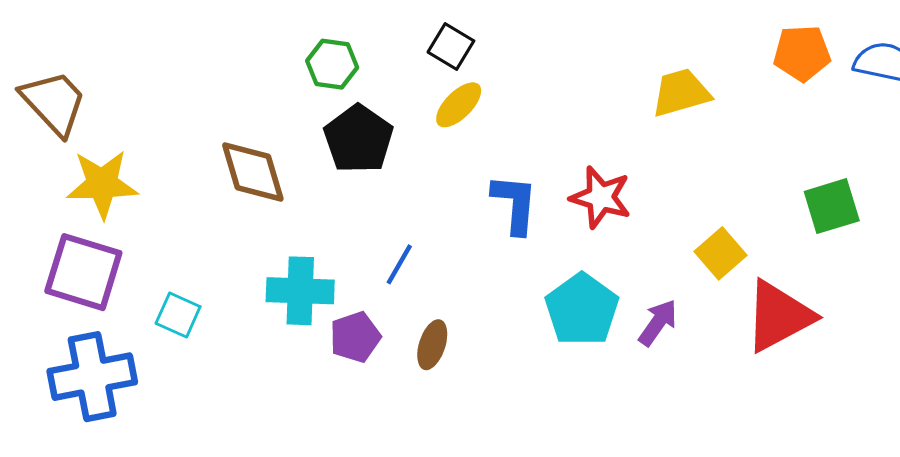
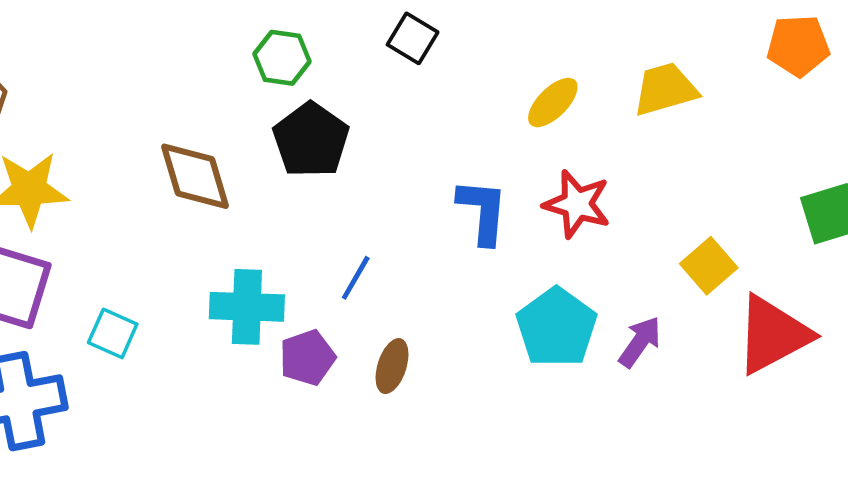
yellow ellipse: (459, 105) -> (553, 102), moved

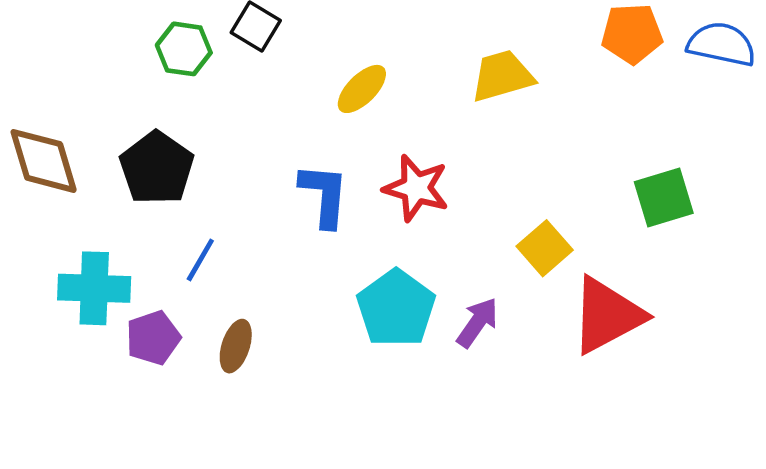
green hexagon: (282, 58) -> (184, 49), moved
yellow ellipse: (553, 102) -> (362, 89), moved
black pentagon: (311, 140) -> (157, 168), moved

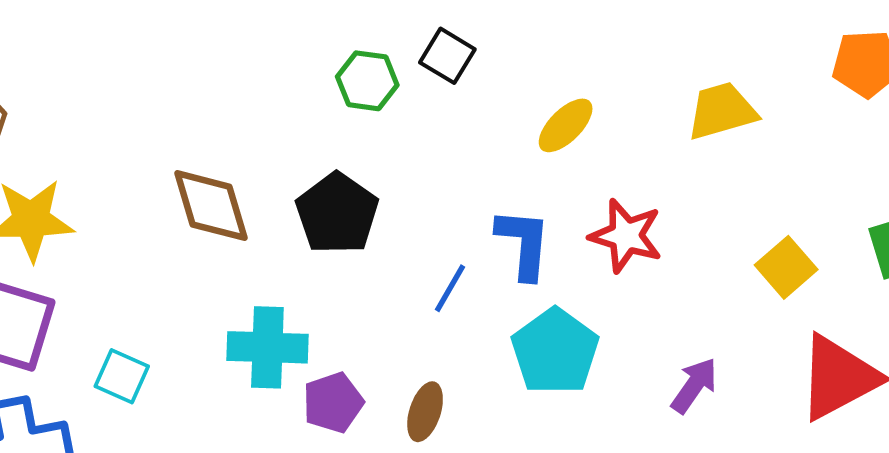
yellow square: (545, 248) -> (786, 267), moved
blue line: (200, 260) -> (450, 288), moved
cyan pentagon: (396, 308) -> (555, 351), moved

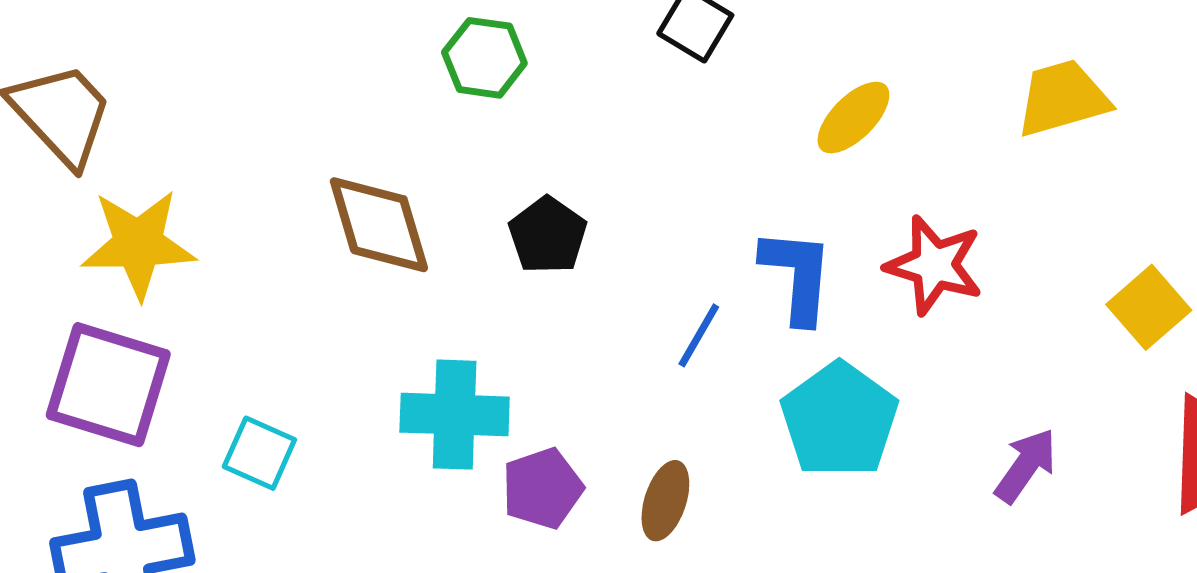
green hexagon: (367, 81) -> (484, 58), moved
black pentagon: (337, 213) -> (548, 235), size x0.7

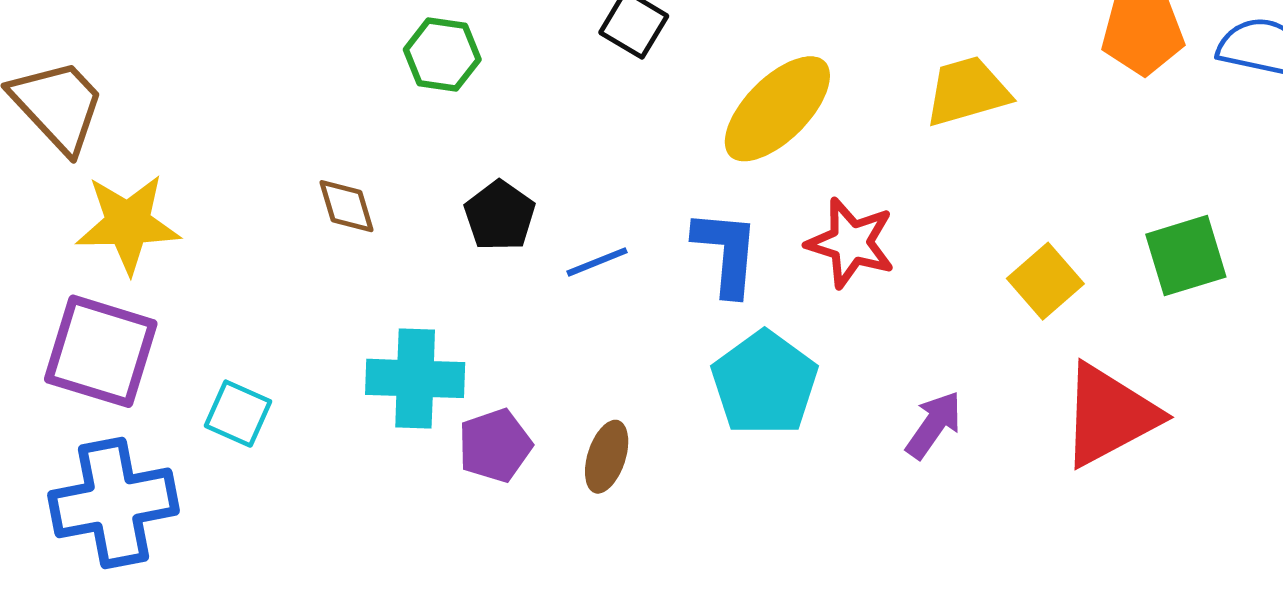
yellow ellipse: (853, 118) -> (777, 109), size x1.6
brown diamond: (379, 225) -> (346, 206), size x0.6
blue line: (699, 335) -> (597, 262), moved, turned 38

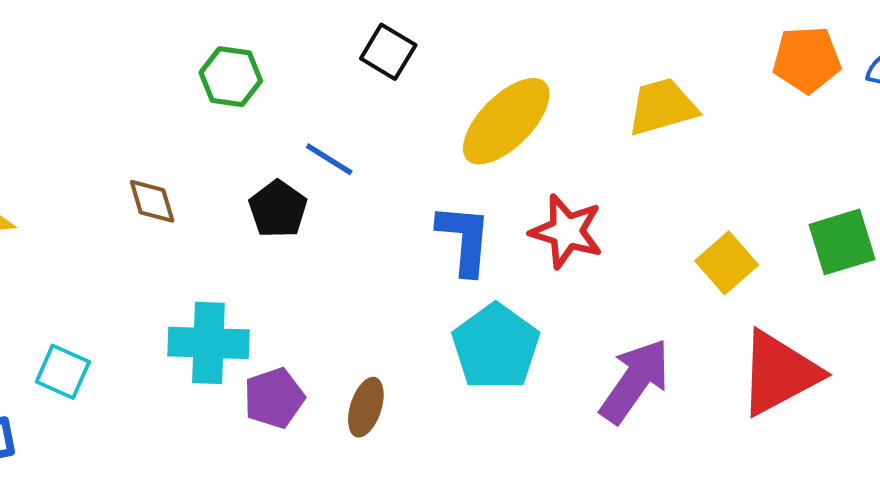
blue line: (597, 262) -> (329, 159), moved, turned 54
purple arrow: (934, 425) -> (635, 381), size x1.5

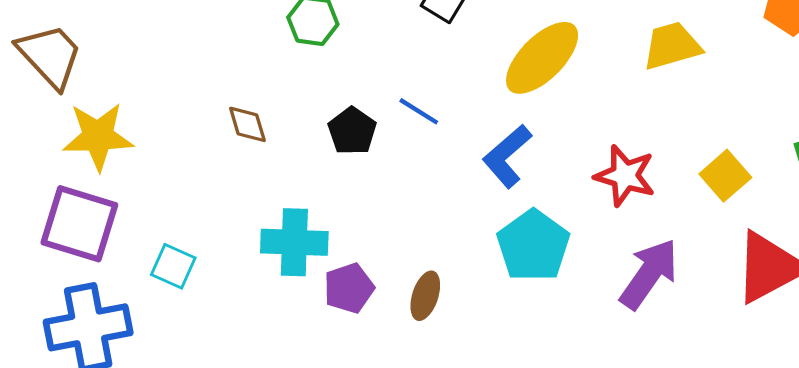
blue line: (329, 159) -> (419, 111), moved
red star: (567, 231) -> (625, 176), moved
blue L-shape: (464, 239) -> (507, 156), turned -136

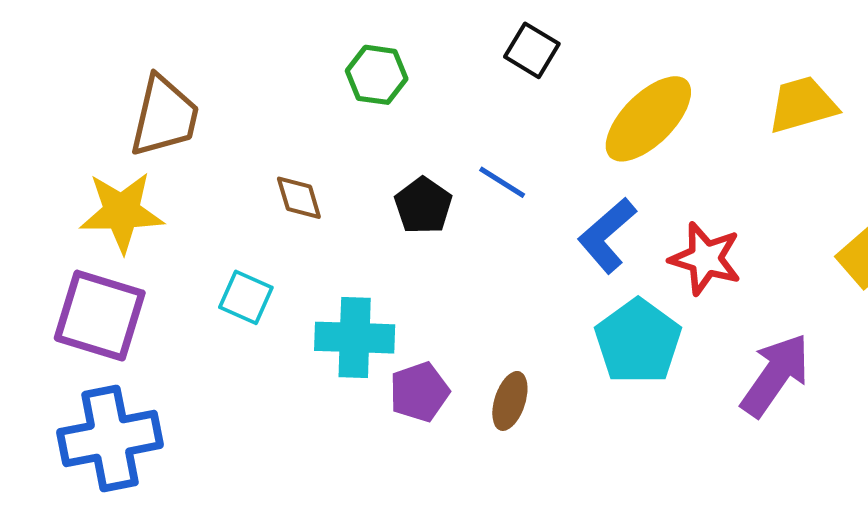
brown trapezoid: (50, 56) -> (164, 116), moved, turned 56
red star: (625, 176) -> (705, 259), moved
cyan square: (173, 266) -> (246, 297), moved

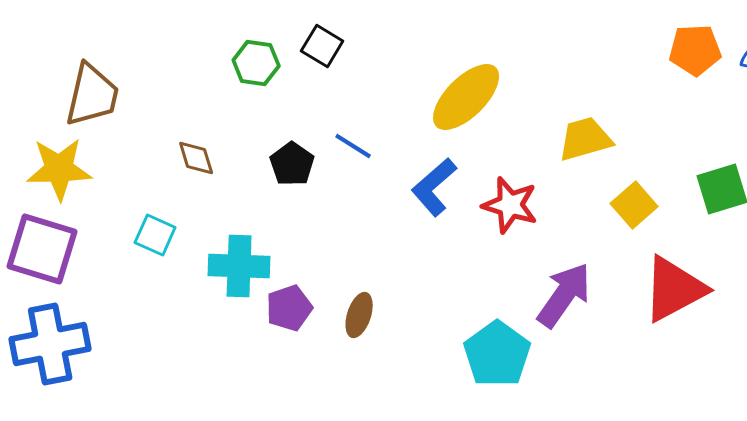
black square: (532, 50) -> (322, 46), moved
yellow trapezoid: (802, 105) -> (585, 139), moved
cyan pentagon: (638, 341) -> (497, 354), moved

